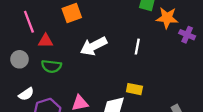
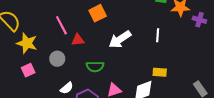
green semicircle: (51, 66) -> (95, 67), moved

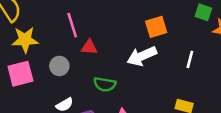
orange square: (98, 13) -> (156, 27), moved
yellow star: (27, 43) -> (25, 40), turned -30
pink square: (28, 70) -> (20, 74), size x1.5

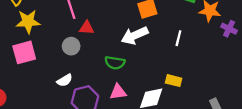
gray circle: (59, 66) -> (71, 46), moved
green semicircle: (105, 84) -> (115, 63), moved

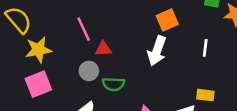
white arrow: (135, 35) -> (157, 51), turned -40
green semicircle: (115, 63) -> (113, 84), moved

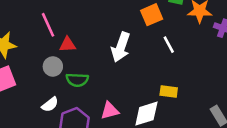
orange square: (167, 20) -> (152, 15), moved
white line: (205, 48) -> (169, 45), turned -36

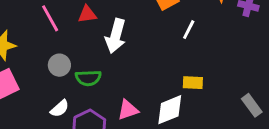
red triangle: (68, 45) -> (87, 14), moved
white line: (169, 45) -> (189, 30), turned 60
white arrow: (121, 47) -> (116, 36), moved

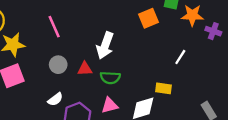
red triangle: (87, 14) -> (85, 69), moved
white line: (189, 30) -> (180, 57), moved
green semicircle: (88, 78) -> (110, 78), moved

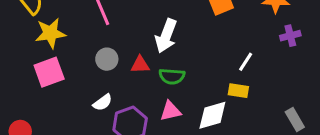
purple cross: (213, 31) -> (290, 36), moved, turned -35
white line: (180, 57) -> (246, 62), moved

